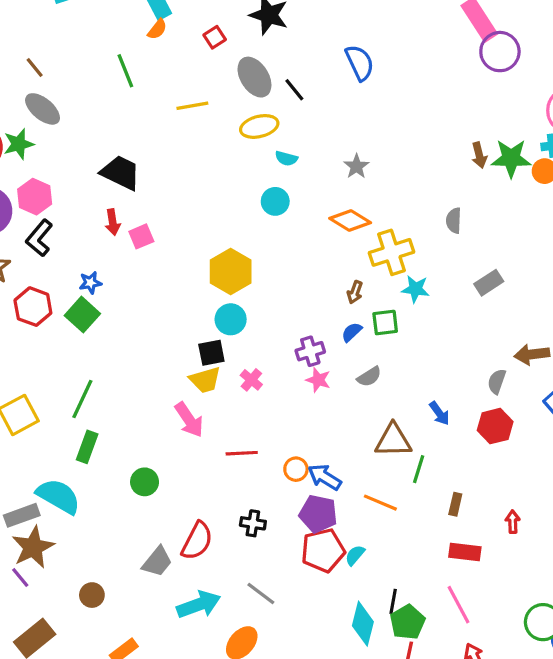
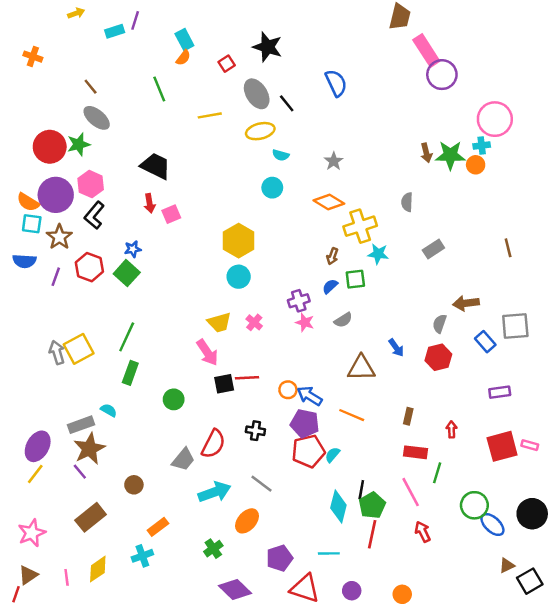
black square: (211, 353) -> (224, 384), moved
green line: (419, 469) -> (437, 473), moved
cyan semicircle: (58, 496) -> (109, 410), size x0.5

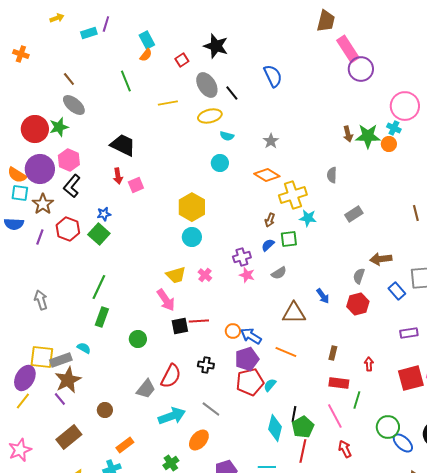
cyan cross: (482, 146) -> (394, 128), turned 32
yellow square: (79, 349) -> (42, 357), moved, turned 35
purple pentagon: (305, 423) -> (247, 359), turned -30

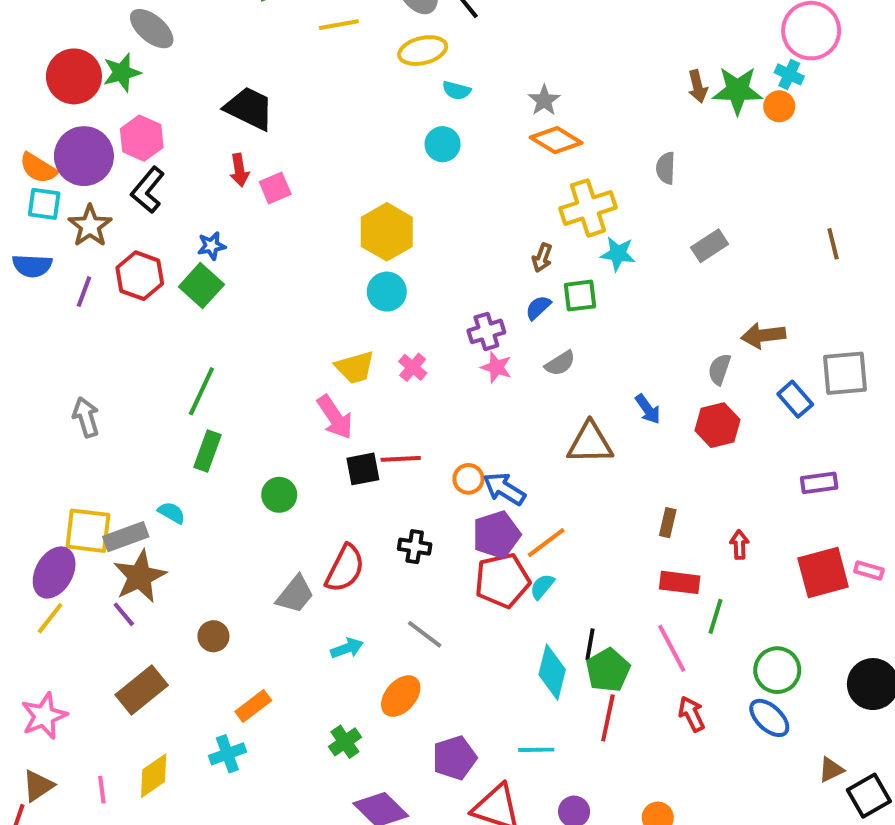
orange diamond: (267, 175) -> (556, 140), moved
orange line: (286, 352) -> (546, 543), moved, turned -60
cyan arrow: (172, 416) -> (347, 648), size x0.6
blue ellipse: (403, 443) -> (769, 718), moved

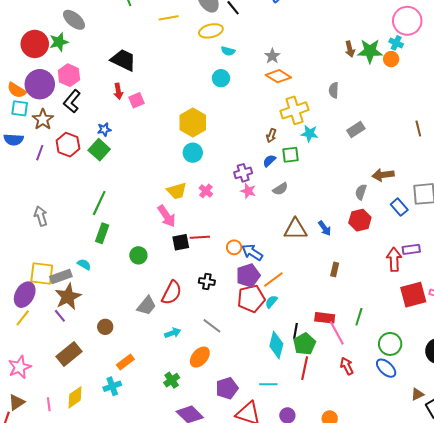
blue arrow: (648, 409) -> (325, 228), moved
red arrow: (739, 545) -> (394, 259), moved, size x1.6
red rectangle: (680, 582) -> (325, 318), moved

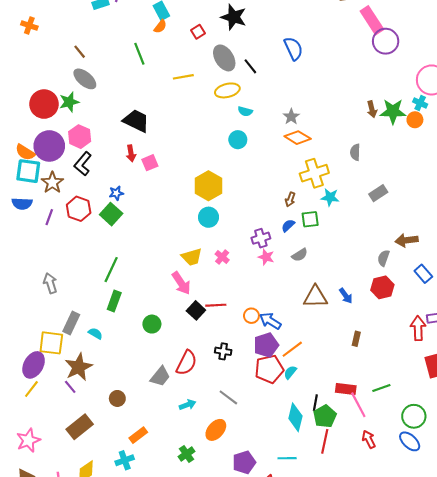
cyan square: (20, 108) -> (28, 171), size x1.4
black square: (181, 242) -> (196, 310), turned -36
gray rectangle: (61, 277) -> (71, 323), moved, turned -45
green line: (359, 317) -> (381, 388), turned 54

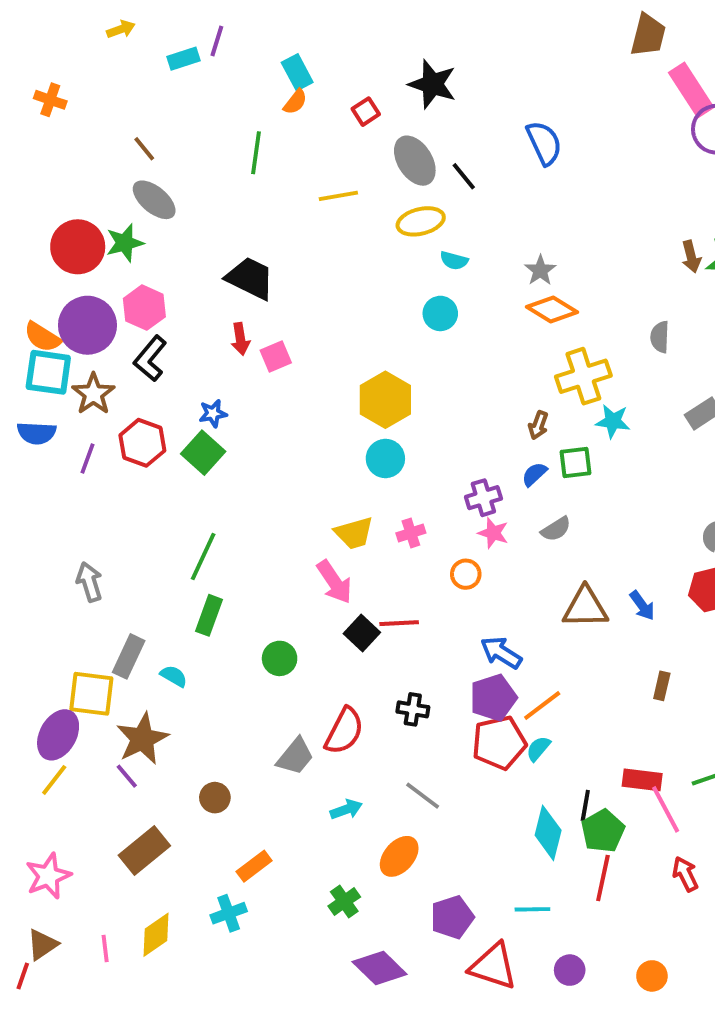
green line: (139, 54) -> (256, 153), turned 30
pink cross: (222, 257) -> (411, 533), turned 32
orange circle: (251, 316) -> (466, 574), moved

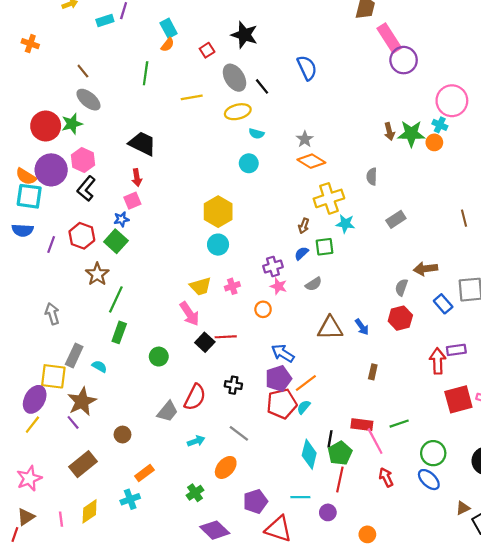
pink square: (276, 357) -> (132, 201), moved
brown star: (93, 394) -> (97, 274), moved
purple circle: (570, 970) -> (328, 512), moved

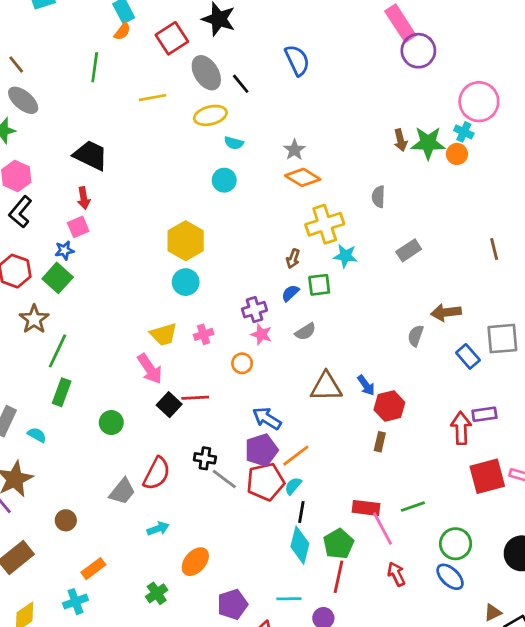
red square: (207, 50) -> (172, 38), size x1.6
red hexagon: (400, 318) -> (389, 406), moved
gray line: (239, 433) -> (224, 479), moved
black line: (330, 439) -> (301, 512), moved

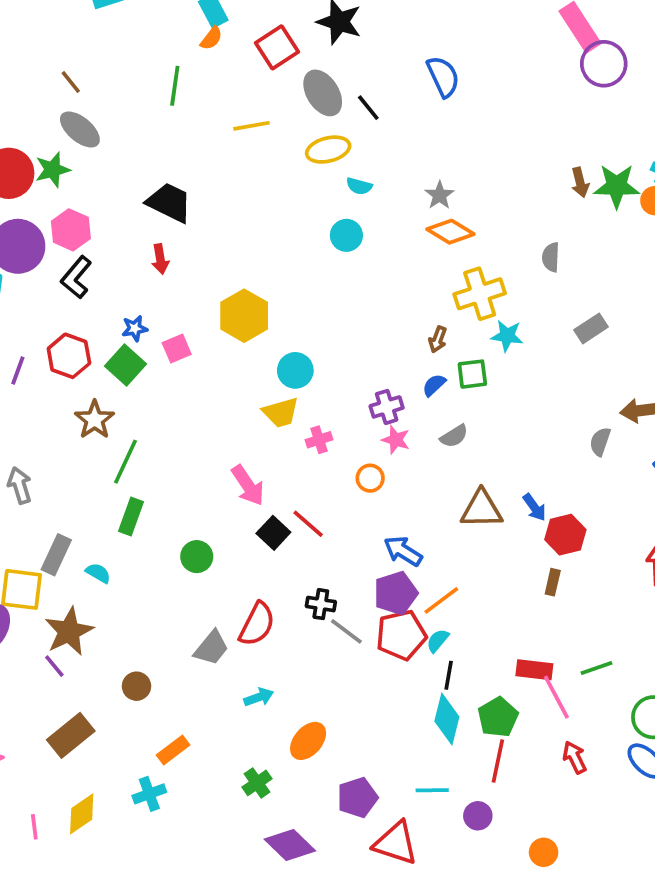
pink square: (78, 227) -> (177, 349), moved
yellow hexagon: (186, 241) -> (244, 316), moved
yellow trapezoid: (164, 334) -> (281, 412), moved
red line: (195, 398) -> (308, 524), turned 44

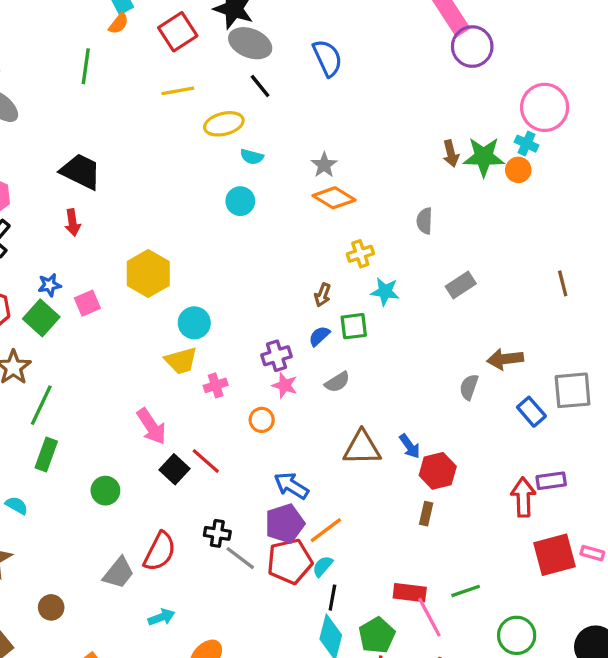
gray ellipse: (323, 93) -> (250, 43), moved, turned -36
yellow line: (251, 126) -> (178, 91), moved
yellow cross: (480, 294) -> (360, 254), size x0.6

